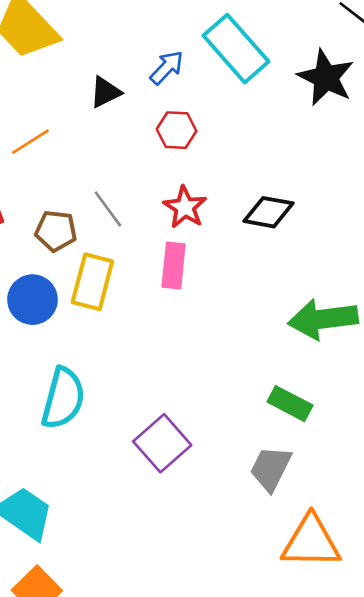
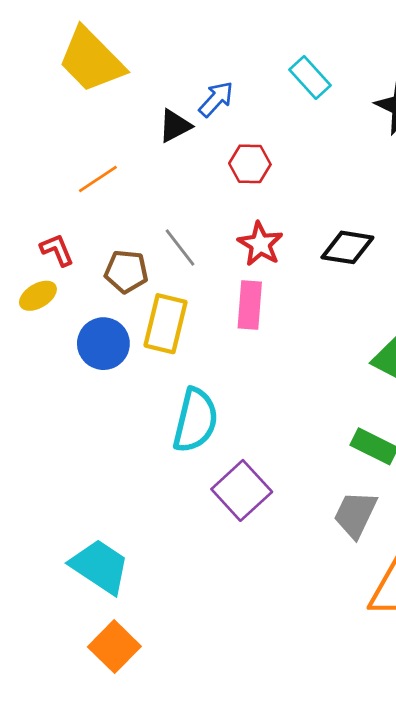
cyan rectangle: (236, 49) -> (310, 78), size x0.6
blue arrow: (167, 68) -> (216, 99), moved
cyan semicircle: (63, 398) -> (195, 420), moved

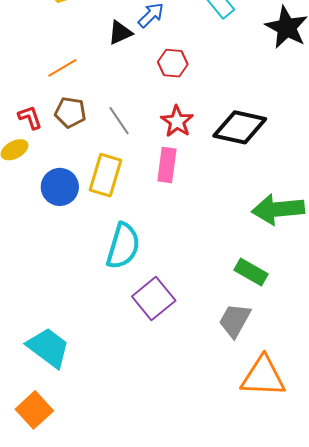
black diamond: (347, 247) -> (240, 127), size x1.4
brown pentagon: (126, 271) -> (70, 112), moved
orange square: (114, 647) -> (34, 410), moved

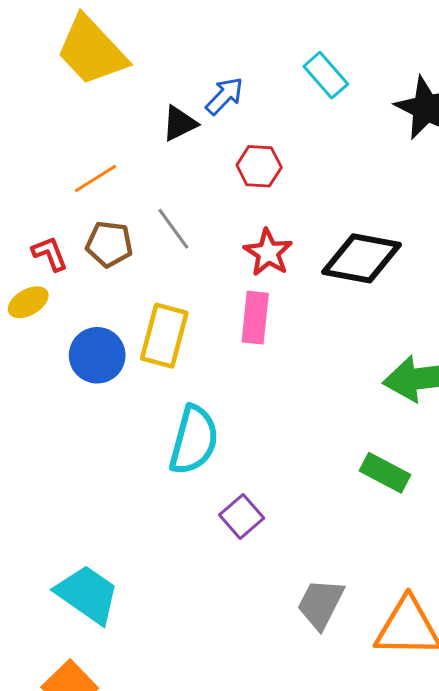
gray line: (119, 121) -> (173, 229), moved
purple square: (154, 298) -> (242, 517), size x0.7
gray trapezoid: (235, 320) -> (321, 604), moved

